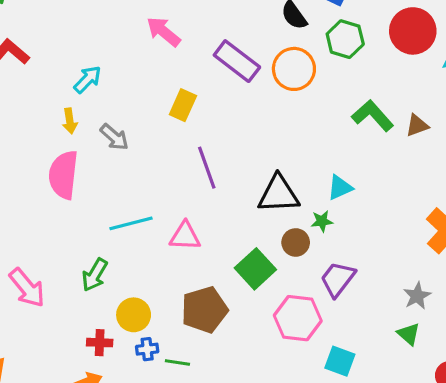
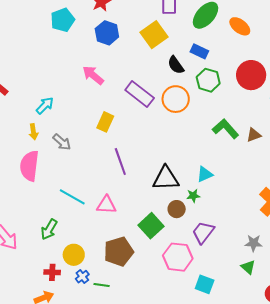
cyan line: (131, 223) -> (72, 197), turned 44
gray star: (417, 296) -> (253, 243), turned 30
blue cross: (147, 349) -> (82, 277), turned -32

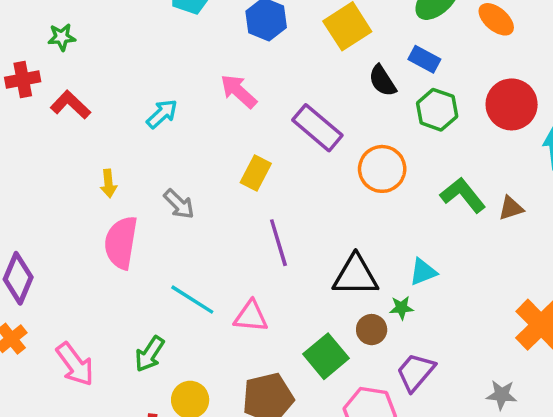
orange circle: (176, 99) -> (382, 169), moved
cyan arrow: (45, 105) -> (162, 114), moved
yellow arrow: (33, 132) -> (109, 183), moved

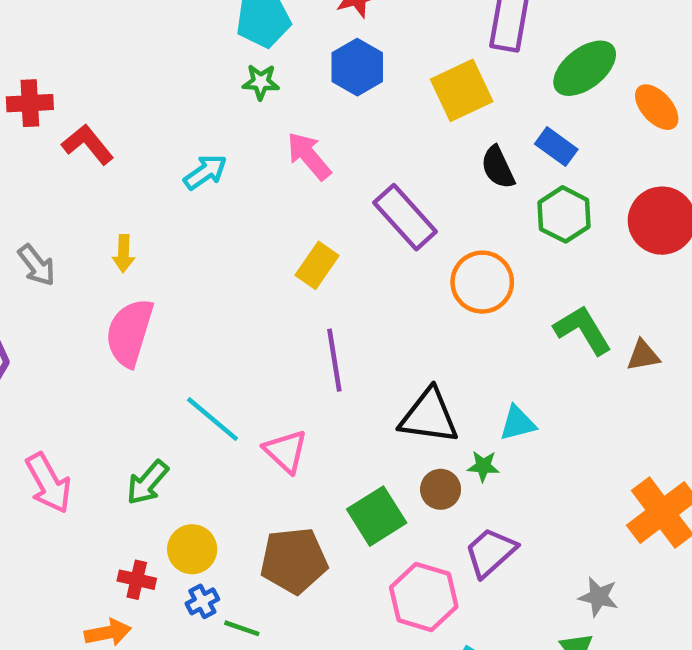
green star: (62, 37) -> (261, 82), moved
gray arrow: (179, 204) -> (37, 265), moved
pink triangle: (251, 316) -> (286, 451), turned 30

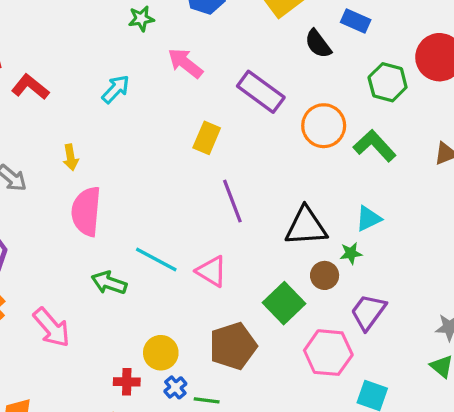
green hexagon: (564, 214) -> (388, 82), moved
green L-shape: (583, 330) -> (375, 146), moved
green arrow: (147, 482) -> (109, 283), moved, turned 80

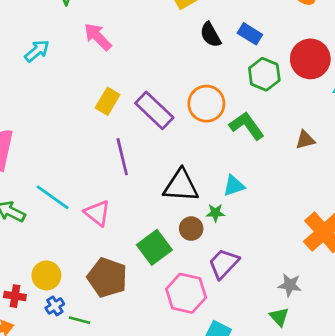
blue rectangle: (356, 21) -> (250, 34), moved
purple rectangle: (261, 92) -> (154, 110), moved
brown pentagon: (233, 346) -> (107, 278), turned 30

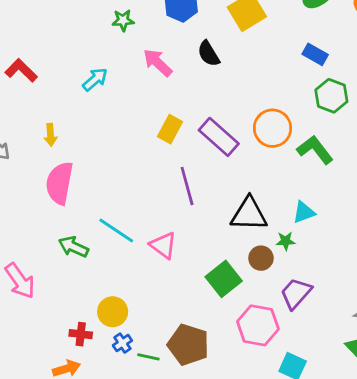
black semicircle: (210, 35) -> (209, 54), moved
brown pentagon: (107, 278) -> (188, 345), moved

